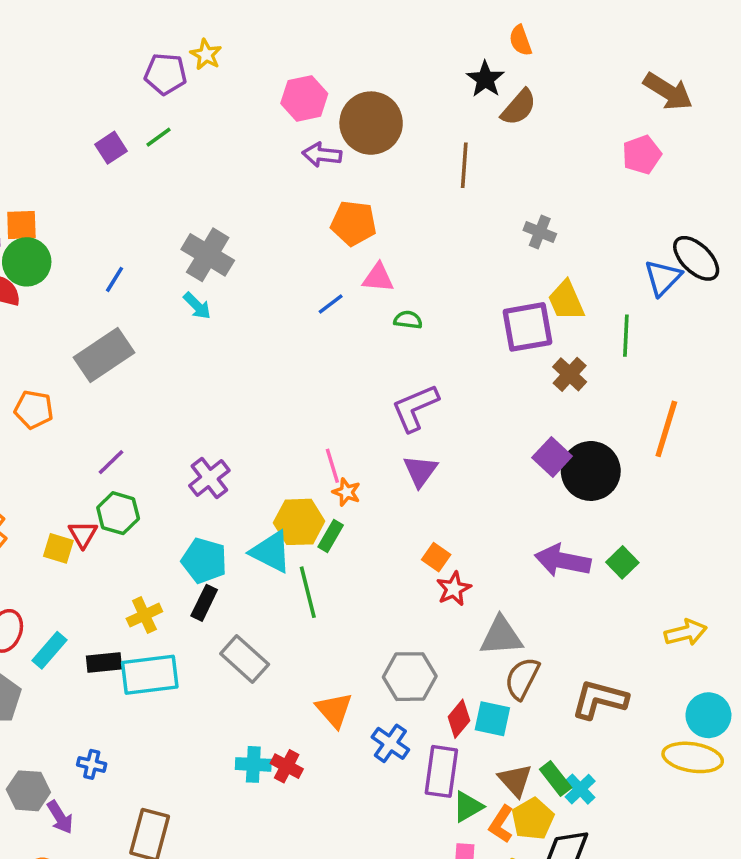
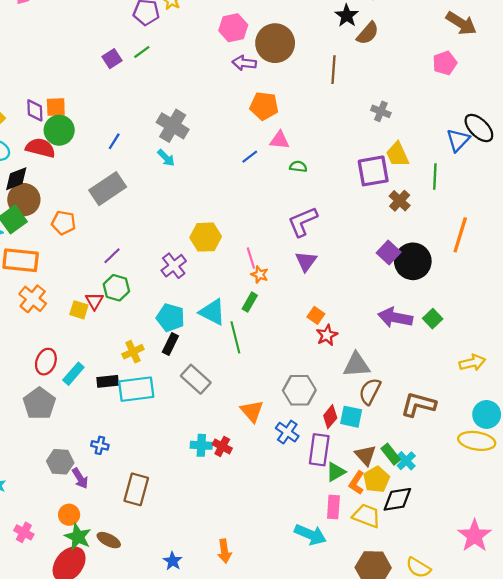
yellow hexagon: (299, 522) -> (206, 237), moved

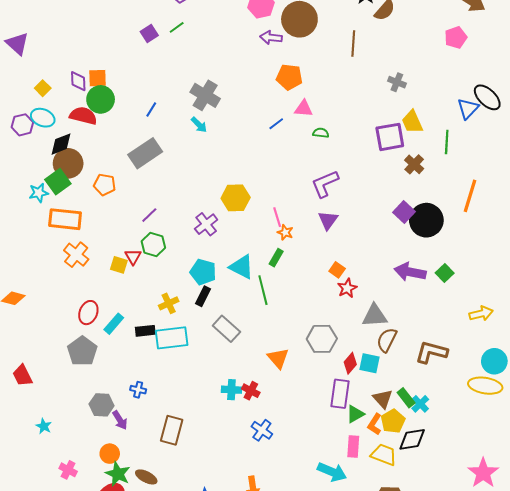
blue cross: (287, 432) -> (262, 430), moved

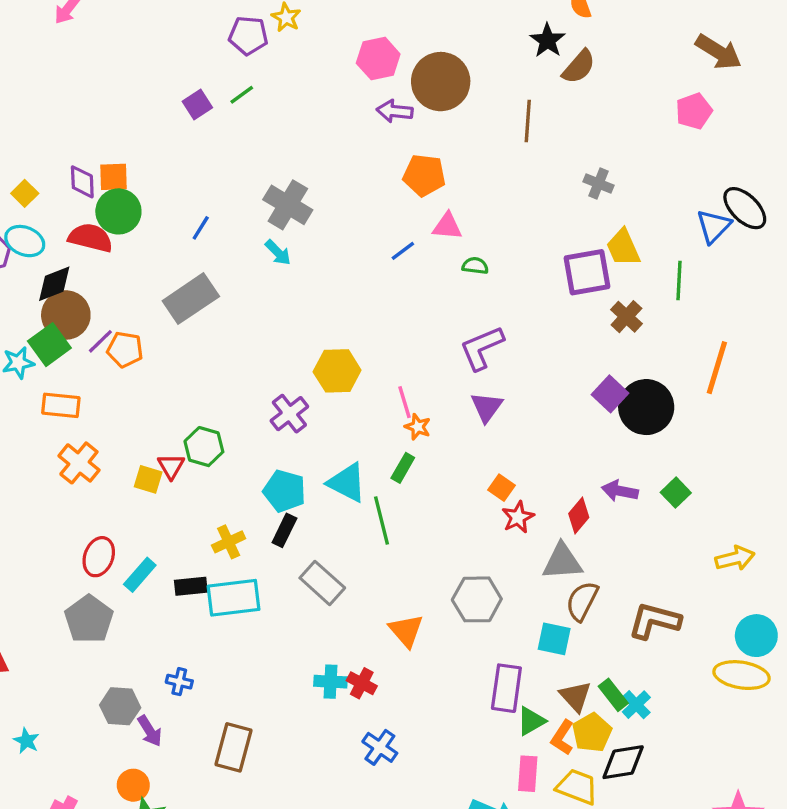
purple line: (149, 215) -> (100, 341), moved
orange rectangle: (65, 219) -> (61, 405), size x0.7
purple arrow: (410, 272) -> (620, 491), size x0.7
red diamond: (350, 363) -> (579, 516), moved

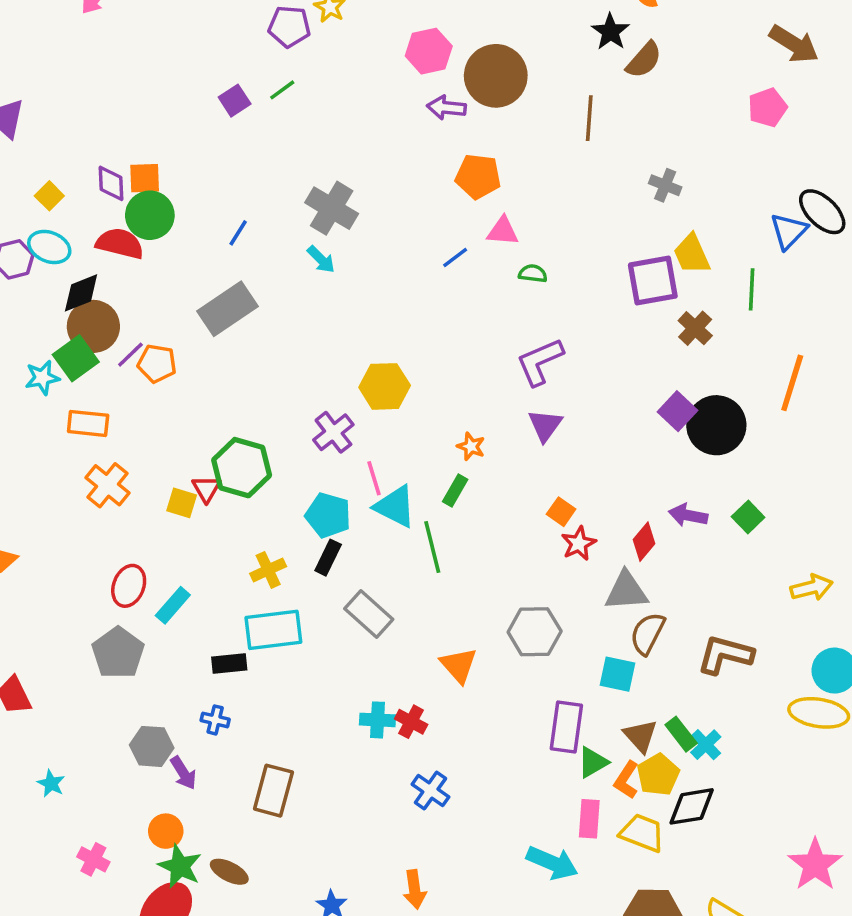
pink line: (404, 402) -> (374, 478), moved
green hexagon: (204, 447) -> (242, 468), size x1.4
black rectangle: (191, 586) -> (229, 663), moved

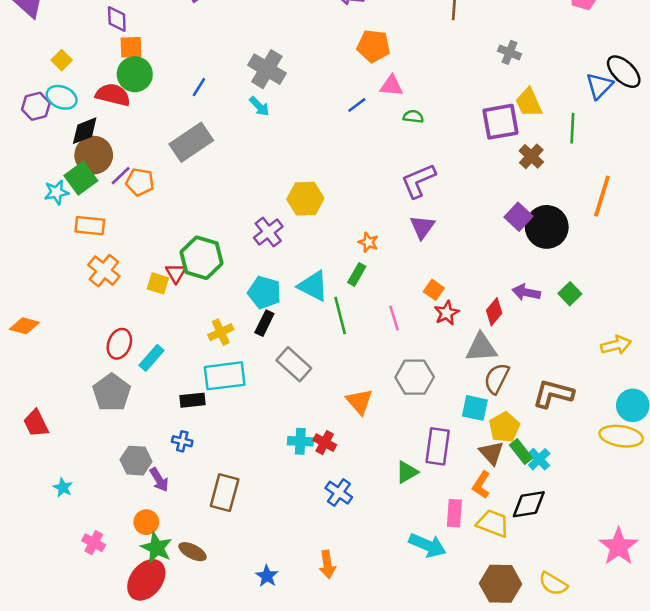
purple diamond: (111, 183) -> (117, 19), moved
pink line: (374, 478) -> (394, 318), moved
green triangle: (593, 762) -> (407, 472), moved
yellow pentagon: (658, 775) -> (504, 427), moved

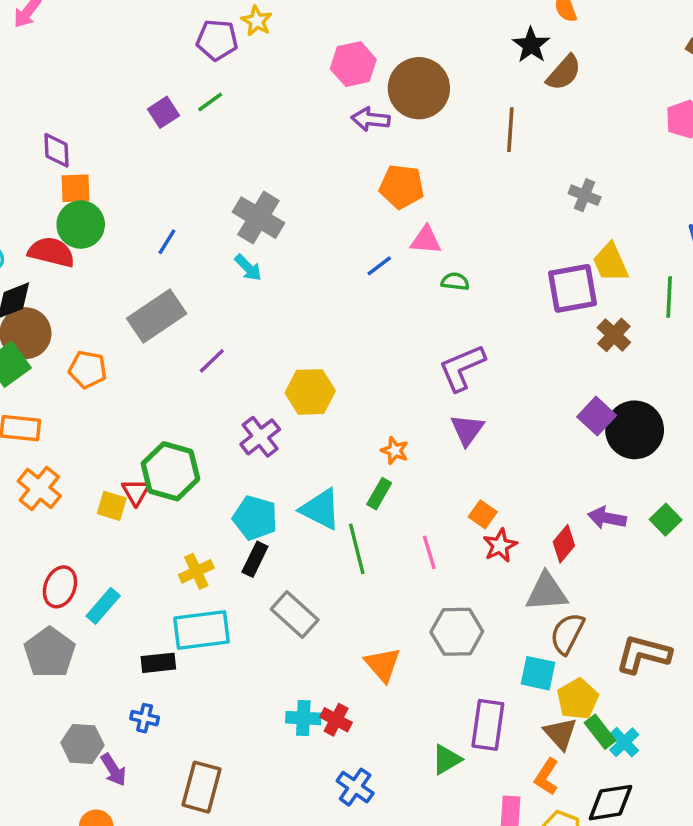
purple line: (121, 176) -> (212, 361), moved

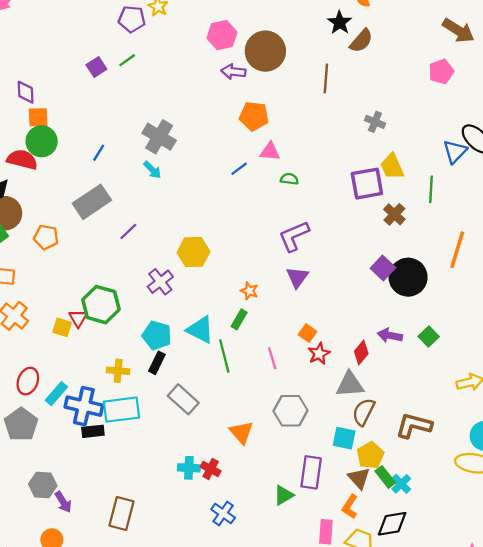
yellow cross: (196, 571) -> (118, 371), turned 30
blue cross: (145, 718) -> (84, 406), moved, size x2.0

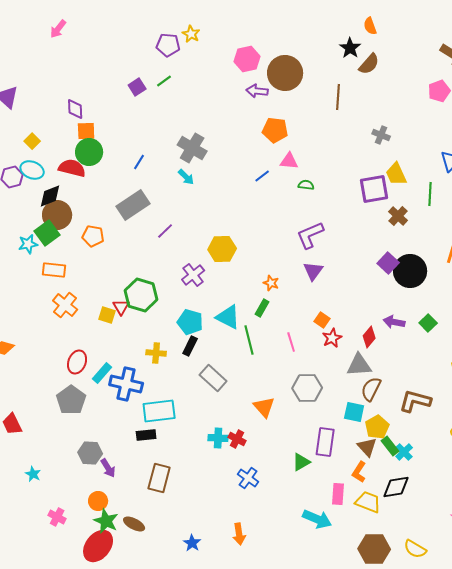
cyan rectangle: (121, 410) -> (159, 411), moved
black rectangle: (93, 431) -> (146, 435), moved

